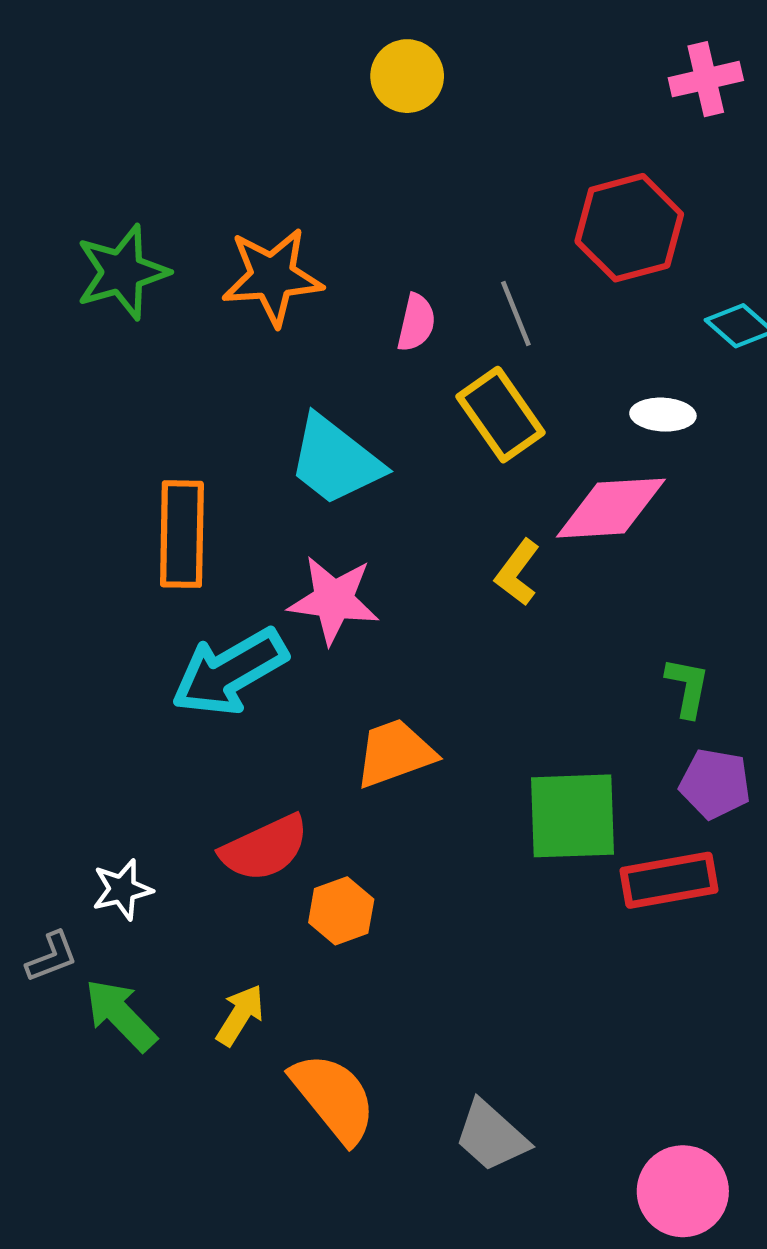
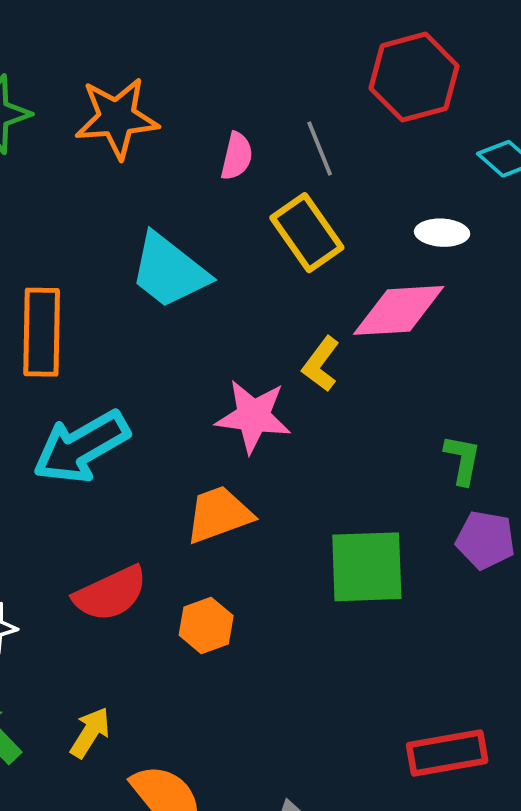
pink star: (334, 600) -> (253, 416), moved
red rectangle: (669, 880) -> (447, 753), moved
orange hexagon: (341, 911) -> (206, 625), moved

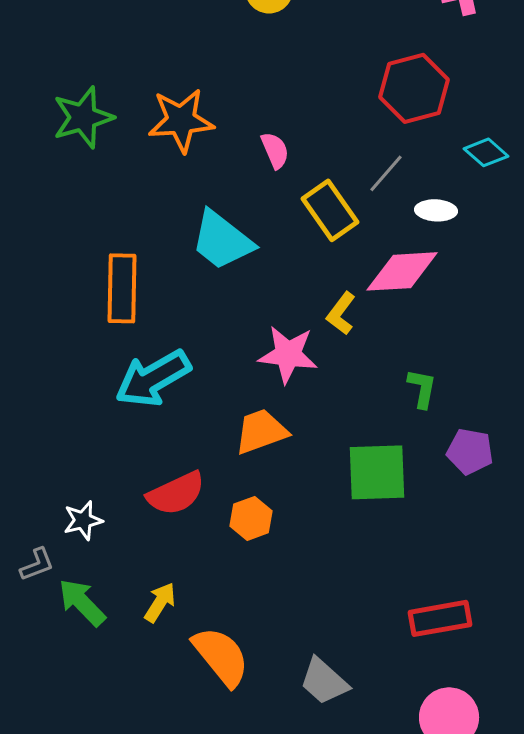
gray line: (320, 148) -> (386, 173), moved, turned 63
pink semicircle: (237, 156) -> (275, 150), turned -36
green L-shape: (462, 460) -> (422, 388), moved

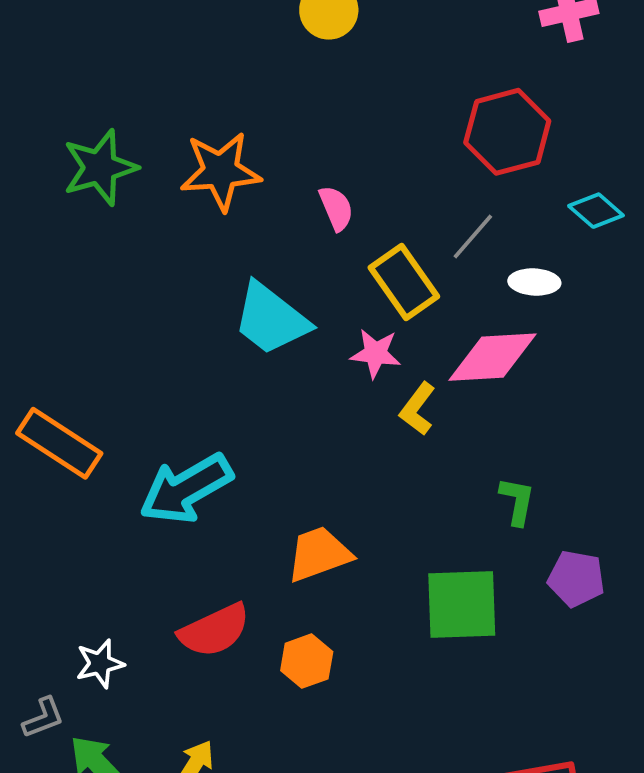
orange rectangle: (122, 288) -> (59, 443), moved, turned -58
pink star: (288, 354) -> (376, 353), moved, size x0.7

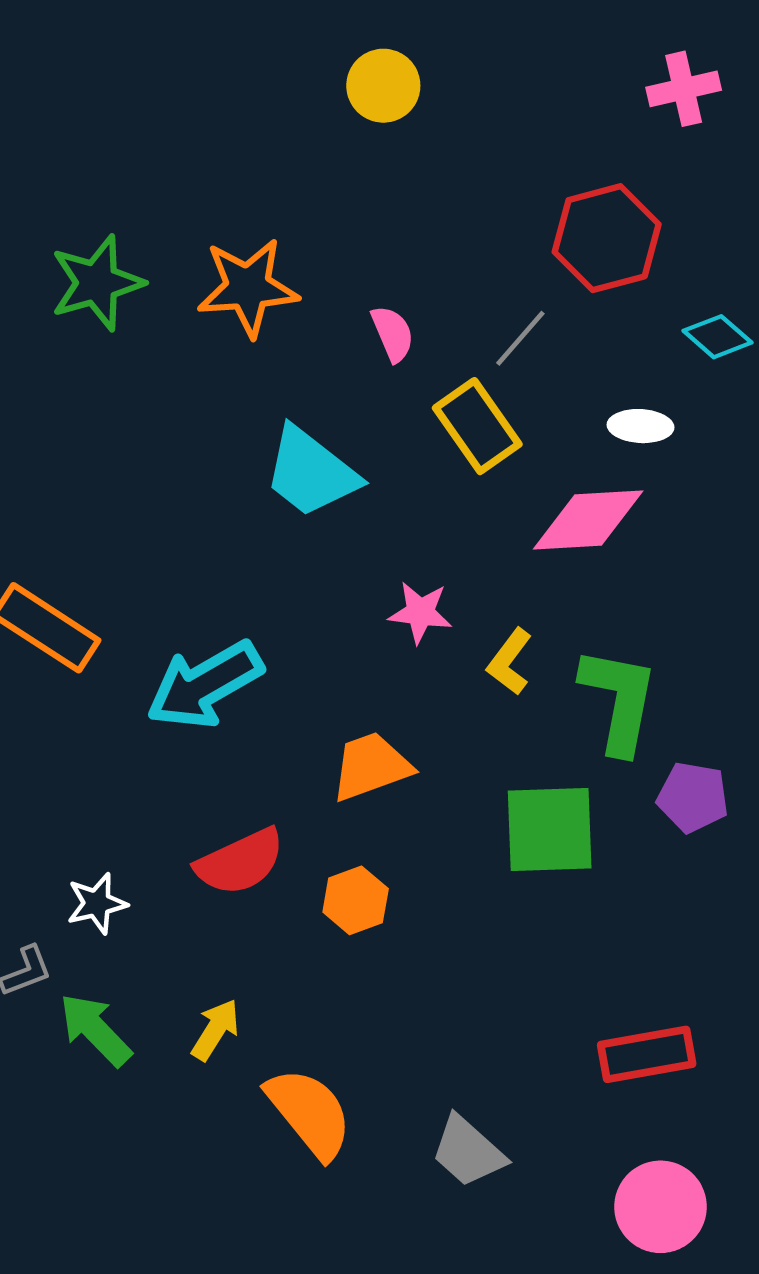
gray line: (473, 236) -> (520, 338), moved
pink star: (376, 353) -> (420, 612), moved
yellow L-shape: (417, 409) -> (510, 662), moved
green L-shape: (517, 501) -> (619, 700), size x1.8

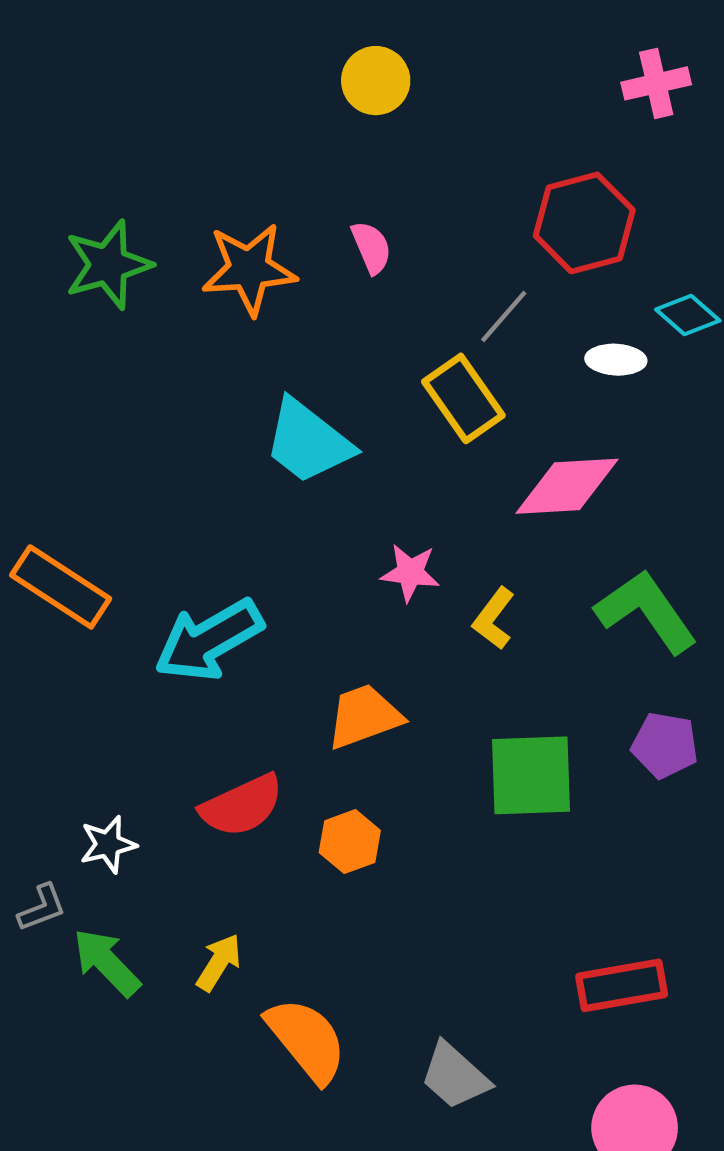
pink semicircle: (393, 334) -> (371, 247), moved
white ellipse: (640, 426) -> (616, 360), moved
green L-shape: (619, 700) -> (646, 611), moved, turned -46

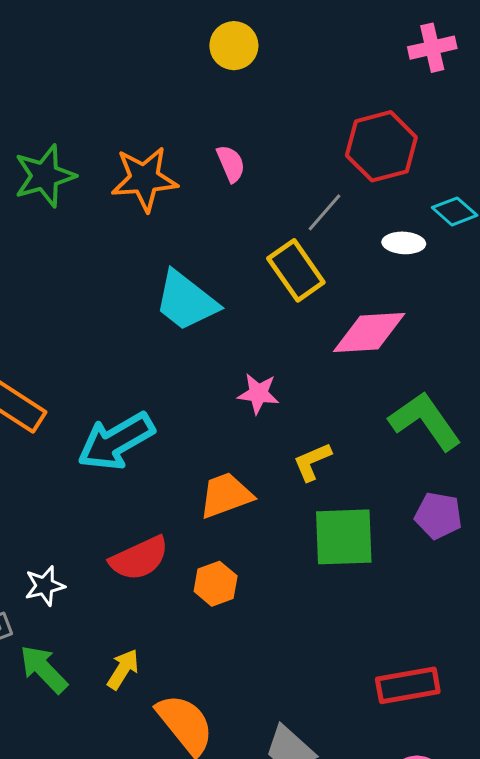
yellow L-shape: (494, 619) -> (312, 462), moved, turned 30

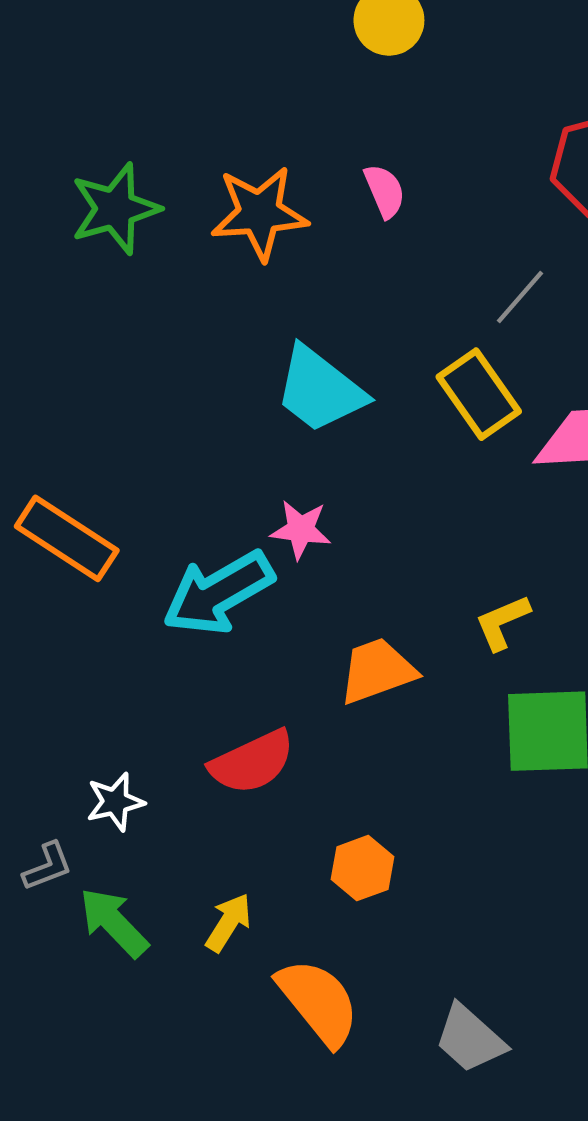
gray line: (324, 212) -> (520, 297), moved
yellow rectangle: (296, 270) -> (479, 394), moved
pink star: (258, 394) -> (301, 530), moved
orange hexagon: (216, 584) -> (362, 868), moved

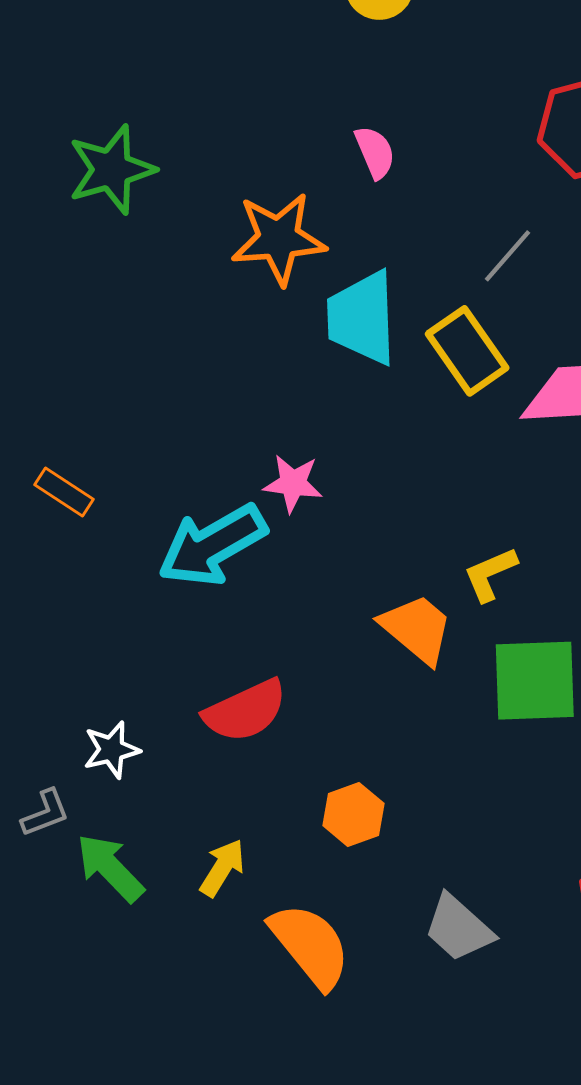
orange star: (259, 213) -> (279, 239), moved
cyan trapezoid: (320, 390) -> (362, 318), moved, turned 50
orange rectangle: (67, 538) -> (64, 492), size x0.6
orange trapezoid: (377, 671) -> (417, 629), moved, turned 60
gray trapezoid: (470, 1039) -> (458, 928), moved

